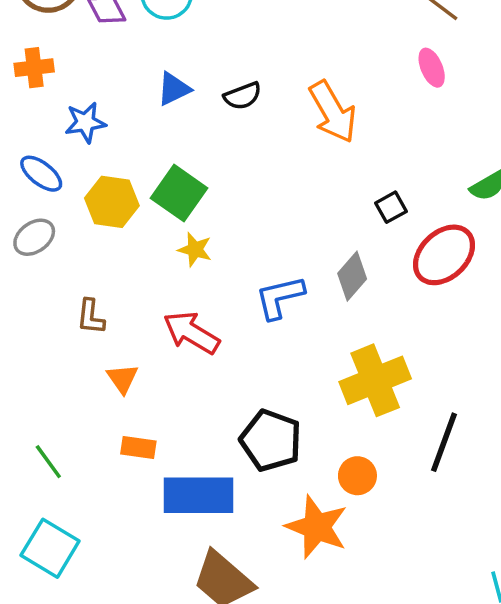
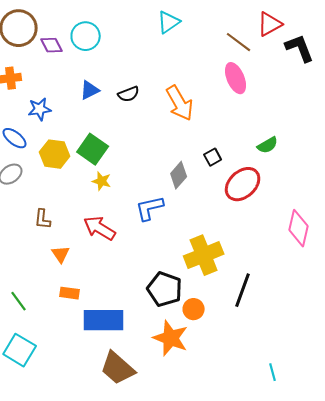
pink ellipse: (432, 68) -> (236, 78), size x1.4
gray diamond: (352, 276) -> (179, 175), moved
black pentagon: (271, 440) -> (165, 289), moved

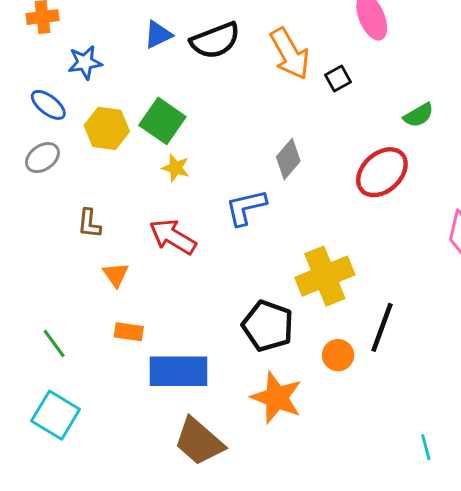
black semicircle: (129, 94) -> (215, 41), size x1.6
black square: (213, 157) -> (338, 79), moved
orange circle: (194, 309) -> (338, 355), moved

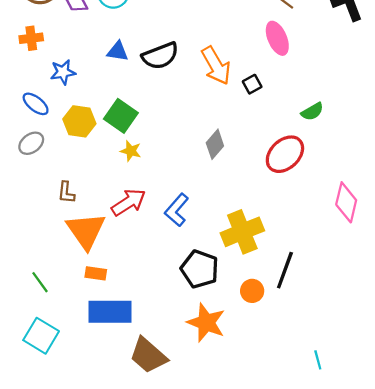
blue triangle: (158, 35) -> (118, 51), turned 35
blue L-shape: (246, 207) -> (177, 210), moved, turned -36
red arrow: (173, 237) -> (129, 202), turned 116
orange triangle: (116, 275) -> (86, 231), size x2.0
blue rectangle: (179, 371) -> (110, 312), moved

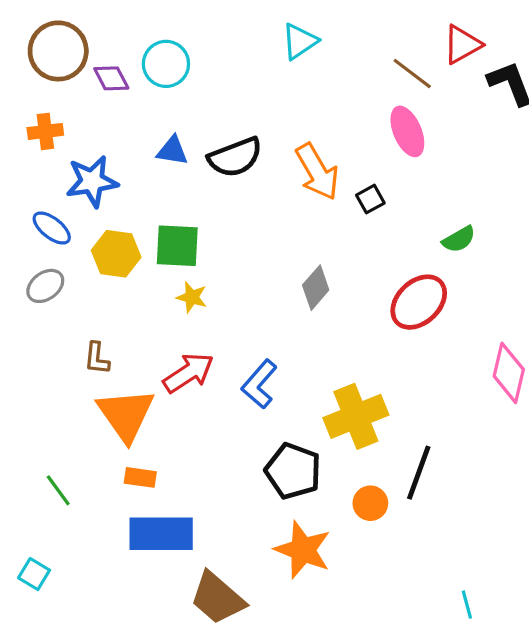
blue star: (63, 72) -> (92, 181), size x1.4
green square: (121, 116) -> (177, 246), turned -32
cyan square: (41, 336) -> (34, 574), moved, size x0.6

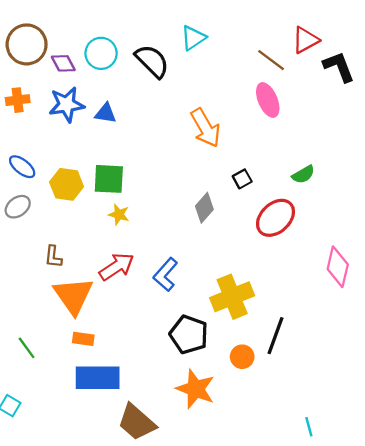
black semicircle: (235, 157) -> (152, 61), moved, turned -114
blue star: (92, 181) -> (67, 104), moved
black square: (370, 199) -> (242, 179), moved

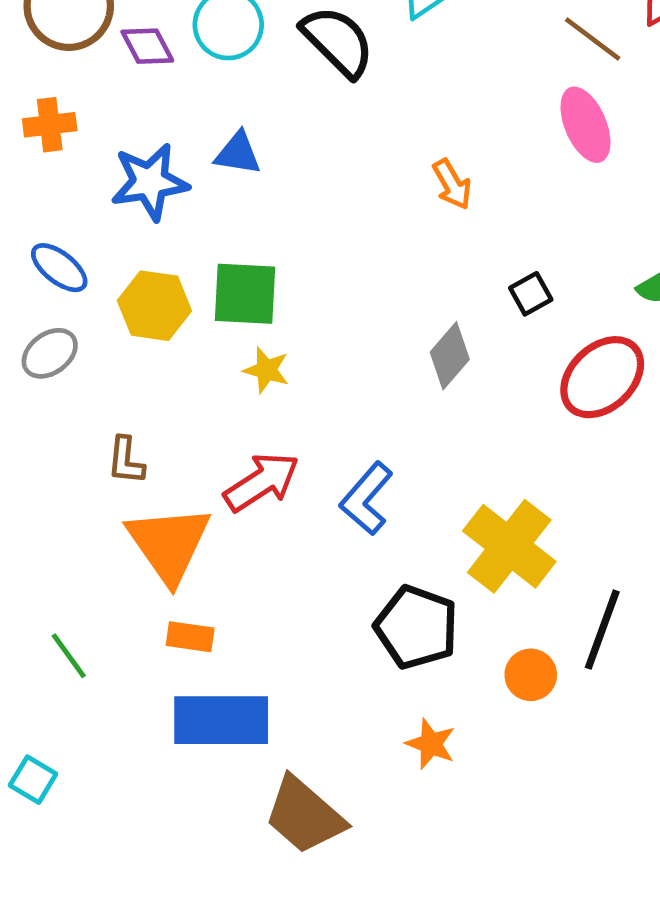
blue star: (67, 104) -> (150, 182), moved
orange arrow: (205, 128) -> (452, 184), size x0.6
yellow cross: (232, 297) -> (509, 546), turned -30
orange star: (195, 389) -> (431, 744), size x0.6

